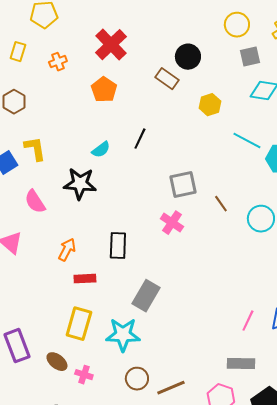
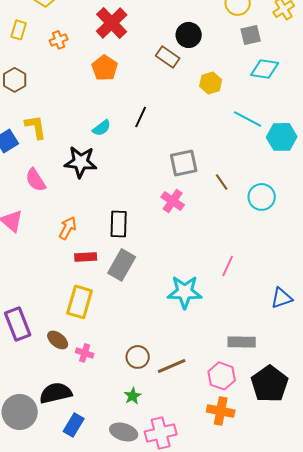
gray rectangle: (146, 296) -> (122, 265), moved
pink line: (248, 321) -> (228, 266), moved
cyan star: (123, 335) -> (185, 292), moved

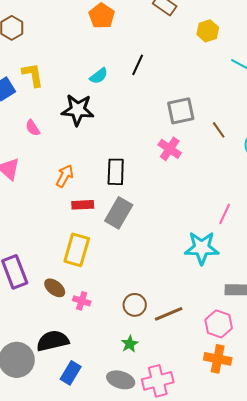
pink semicircle: (36, 180) -> (33, 128), size x0.7
cyan star: (185, 292) -> (202, 248), moved

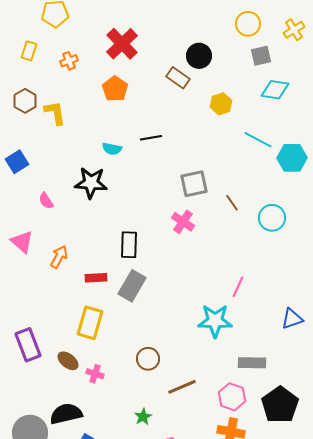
black line: (138, 65) -> (151, 138), turned 55
yellow L-shape: (33, 75) -> (55, 113), moved
cyan semicircle: (99, 76) -> (112, 149), turned 48
orange arrow: (65, 176) -> (59, 257), moved
brown circle: (135, 305) -> (148, 359), moved

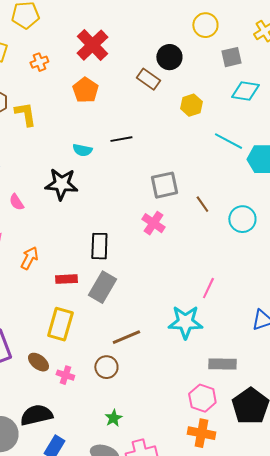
yellow circle: (248, 24) -> (205, 25), moved
brown circle: (148, 359) -> (106, 367), moved
brown line: (182, 387) -> (126, 337), moved

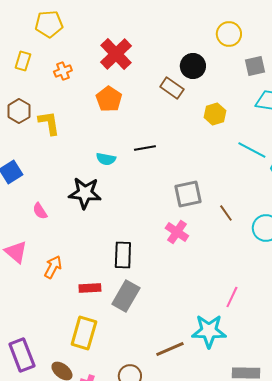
brown line: (126, 337) -> (170, 349), moved

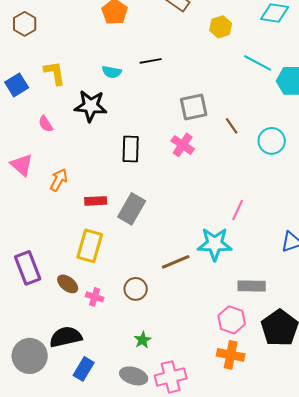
yellow L-shape: (49, 123) -> (55, 73), moved
black rectangle: (123, 255) -> (131, 149), moved

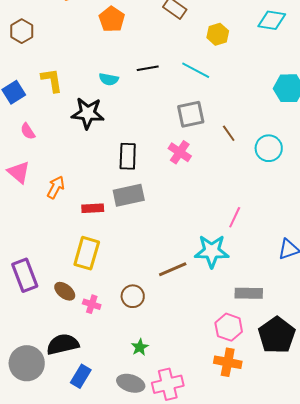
cyan line: (258, 63) -> (196, 70), moved
pink semicircle: (46, 124) -> (28, 131), moved
gray rectangle: (132, 209) -> (129, 195), moved, turned 48

